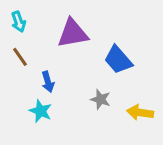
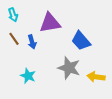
blue arrow: (48, 82) -> (32, 42), moved
gray star: (101, 99) -> (69, 68), size x1.6

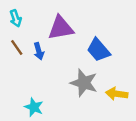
cyan star: (28, 76) -> (34, 107), moved

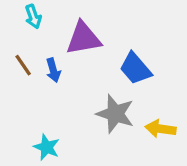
cyan arrow: (16, 18) -> (33, 17), moved

